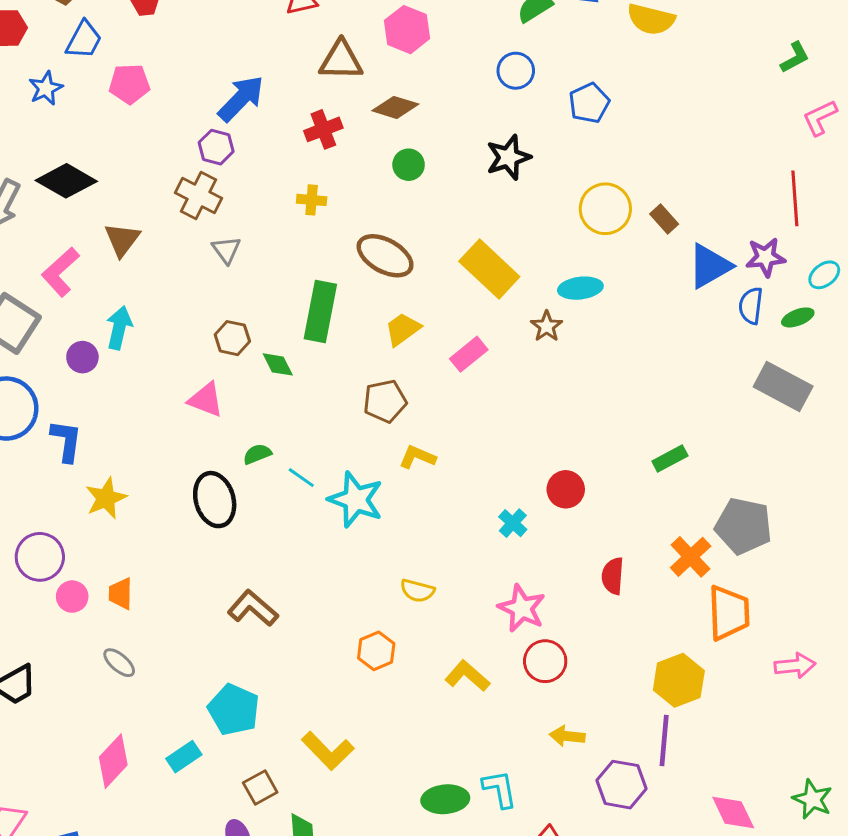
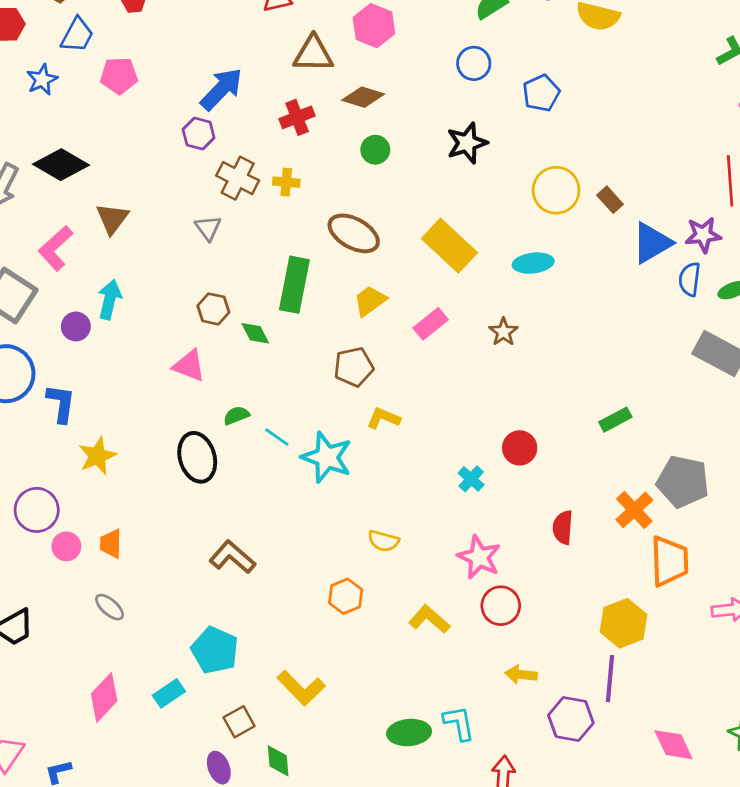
brown cross: (198, 196) -> (238, 178), moved
brown star: (547, 326) -> (503, 332), moved

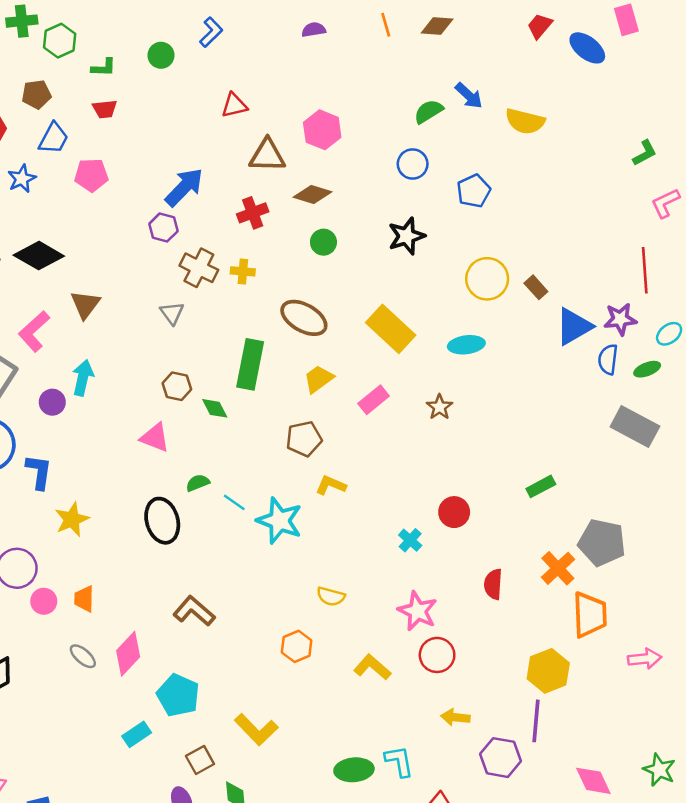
pink diamond: (104, 697) -> (128, 654), moved

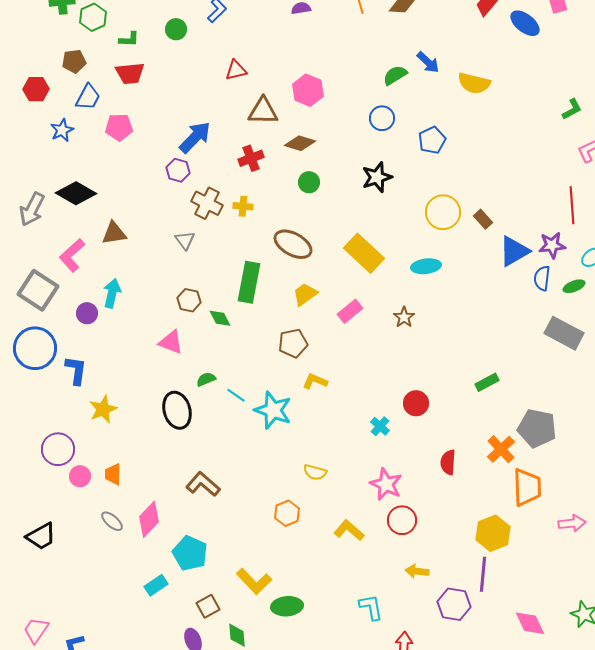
red trapezoid: (105, 109) -> (130, 73), size x1.4
brown triangle: (85, 304) -> (114, 233), turned 44
green ellipse: (354, 770) -> (287, 606), moved

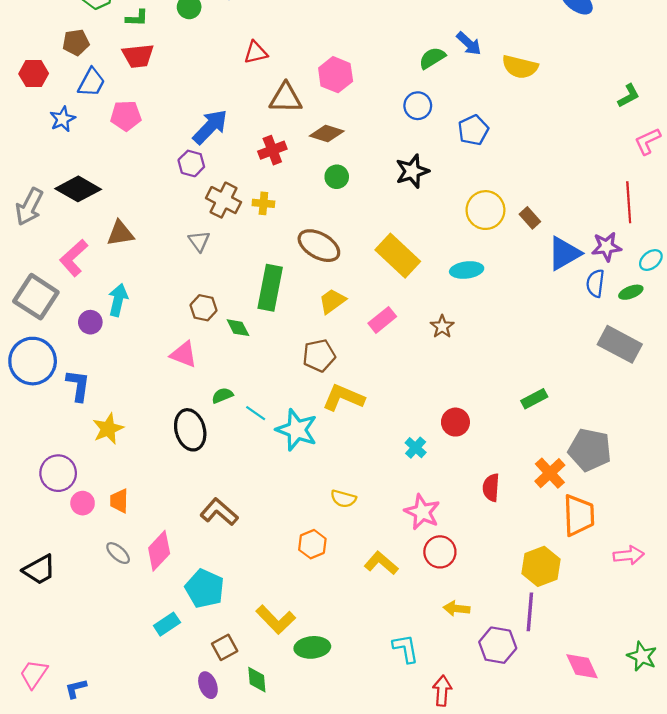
yellow L-shape: (315, 381) -> (343, 398), size x1.5

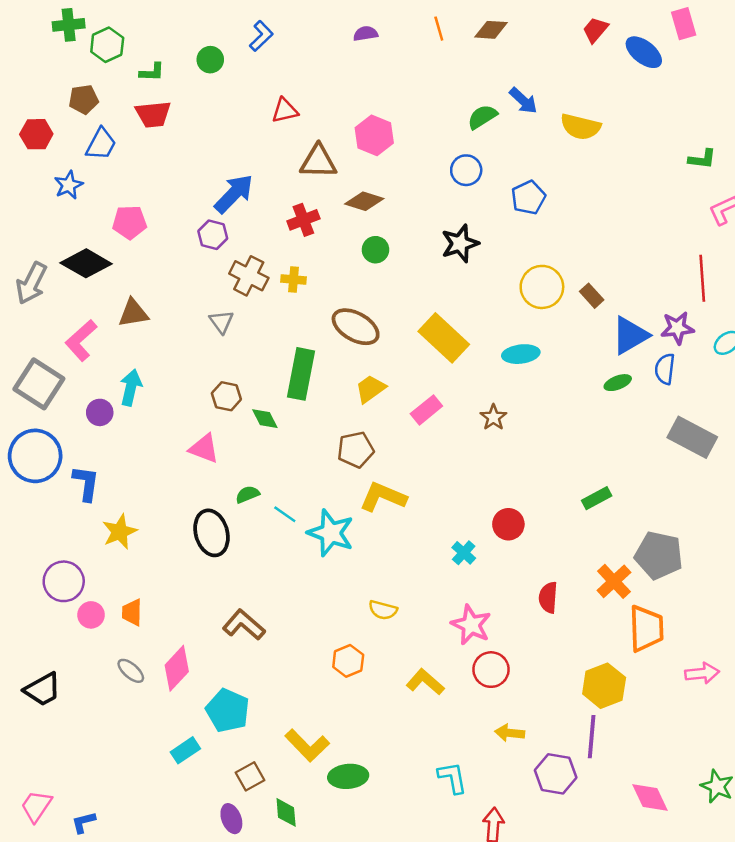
green L-shape: (629, 96) -> (702, 159), turned 35
pink pentagon: (126, 116) -> (130, 222), moved
green ellipse: (631, 292) -> (618, 383), moved

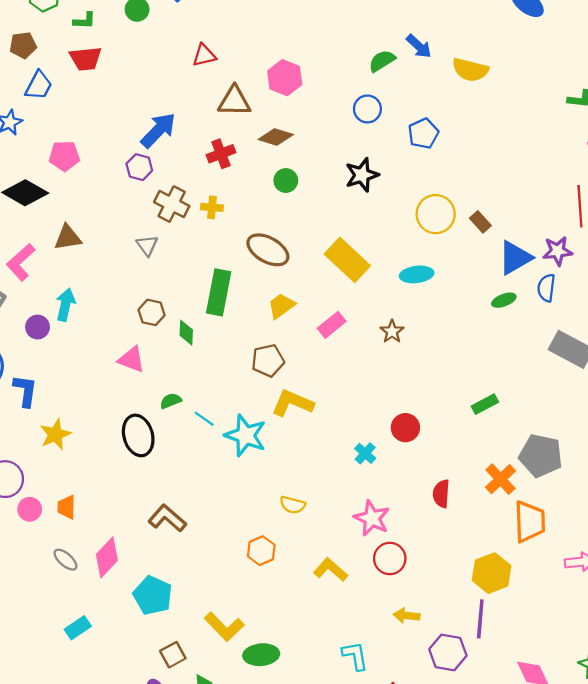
green diamond: (265, 419) -> (186, 333), turned 30
cyan rectangle: (185, 750) -> (78, 628), moved

